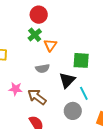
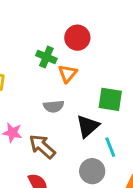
red circle: (39, 15) -> (77, 38), moved
green cross: (35, 35) -> (46, 57), turned -32

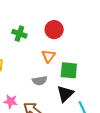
green cross: (46, 57) -> (19, 34), moved
green square: (110, 99) -> (69, 70), moved

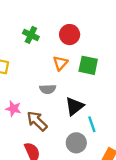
green square: (69, 70) -> (88, 65), moved

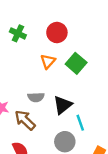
green square: (88, 65) -> (76, 63), turned 30
gray semicircle: (48, 89) -> (36, 97), moved

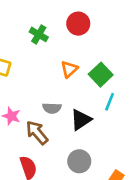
red circle: (57, 33) -> (78, 24), moved
cyan line: (80, 123) -> (110, 102), moved, turned 35

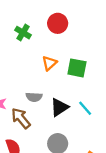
green square: (101, 75) -> (77, 68), turned -36
cyan line: (110, 102) -> (85, 108), moved, turned -63

